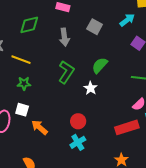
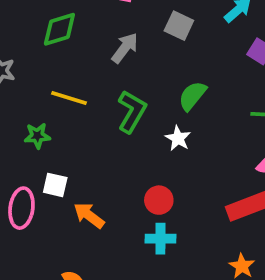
gray arrow: (64, 37) -> (125, 48), turned -132
yellow line: (21, 60) -> (69, 98), moved
green star: (24, 83) -> (37, 136), moved
cyan cross: (78, 142) -> (160, 239), turned 35

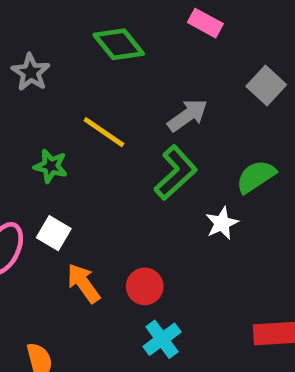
green diamond: (59, 29) -> (119, 44), turned 51
gray arrow: (125, 48) -> (188, 115), moved
red circle: (159, 200) -> (145, 286), moved
cyan cross: (160, 239) -> (162, 339), turned 36

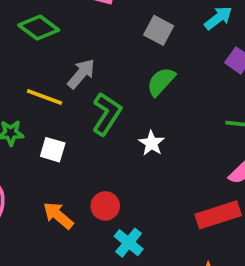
gray arrow: (188, 115) -> (81, 74), moved
green semicircle: (256, 177) -> (161, 82), moved
white square: (54, 233) -> (53, 150), moved

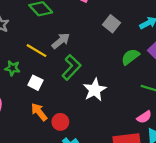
green semicircle: (161, 82) -> (130, 57), moved
white star: (151, 143) -> (95, 90), size x1.5
orange arrow: (58, 215) -> (39, 112), moved

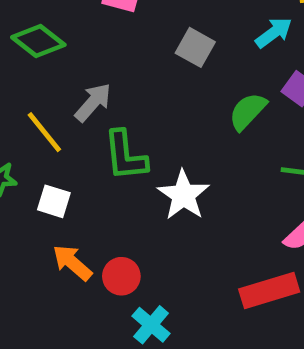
yellow line: (36, 51) -> (44, 132), turned 30
green L-shape: (71, 67) -> (125, 156), turned 140

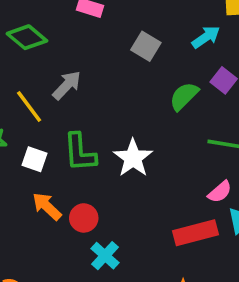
green L-shape: (125, 156) -> (80, 152), moved

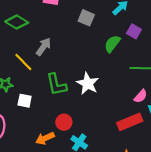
white square: (34, 159) -> (25, 101), moved
orange arrow: (47, 206) -> (45, 138), moved, turned -60

